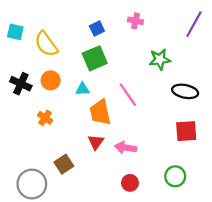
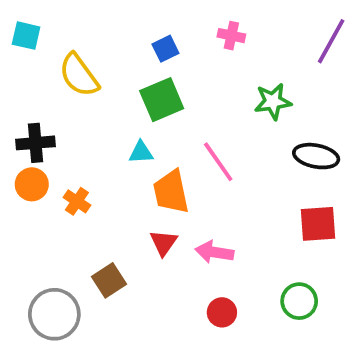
cyan square: (15, 32) -> (26, 36), moved
orange circle: (51, 80) -> (32, 184), moved
black cross: (21, 84) -> (36, 143), turned -30

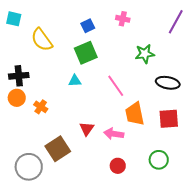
orange trapezoid: (171, 192) -> (135, 114), moved
brown square: (109, 280) -> (58, 149), size x1.4

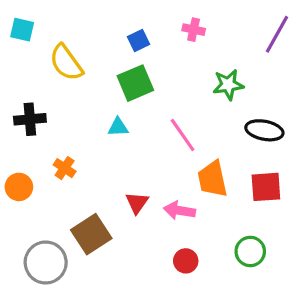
orange circle: (17, 98) -> (19, 187), moved

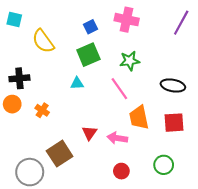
pink cross: (194, 30) -> (127, 20), size x1.6
green star: (228, 85) -> (130, 61), moved
orange circle: (19, 187) -> (12, 104), moved

